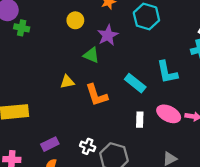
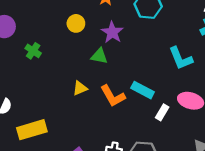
green cross: (22, 28) -> (33, 51), moved, turned 32
cyan rectangle: (135, 83) -> (143, 90), moved
white rectangle: (140, 120) -> (162, 112), turned 40

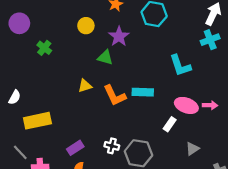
cyan rectangle: (143, 90) -> (143, 92), turned -30
white rectangle: (162, 112) -> (170, 124), moved

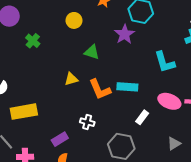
purple star: (119, 36) -> (125, 34), moved
white rectangle: (170, 124) -> (142, 117), moved
white cross: (112, 146) -> (87, 122), moved

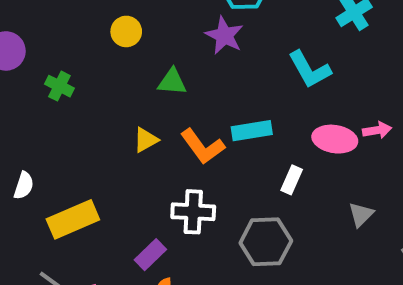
white cross: (87, 122) -> (193, 212), size x1.5

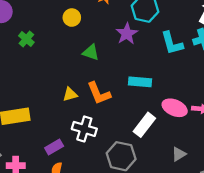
cyan L-shape: (310, 69) -> (172, 43), moved
cyan rectangle: (252, 131) -> (140, 82), moved
yellow triangle: (146, 140) -> (70, 94), moved
white rectangle: (292, 180) -> (144, 125), size x1.5

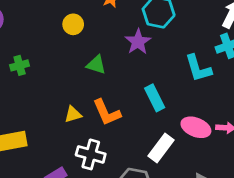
green cross: (26, 39) -> (20, 65), moved, turned 35
cyan L-shape: (172, 43) -> (198, 68), moved
cyan rectangle: (140, 82) -> (155, 98), turned 60

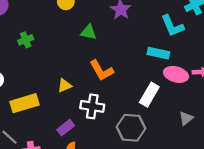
cyan rectangle: (155, 98) -> (158, 53), moved, turned -45
yellow triangle: (73, 114) -> (65, 86), moved

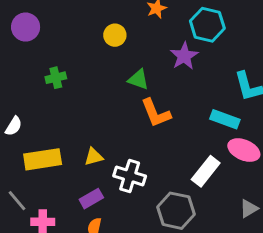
orange L-shape: (102, 70) -> (156, 113), moved
yellow triangle: (65, 86) -> (94, 157), moved

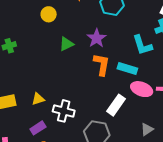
purple star: (184, 56) -> (97, 38), moved
green triangle: (138, 79) -> (66, 44), turned -42
orange L-shape: (156, 113) -> (102, 64), moved, turned -145

